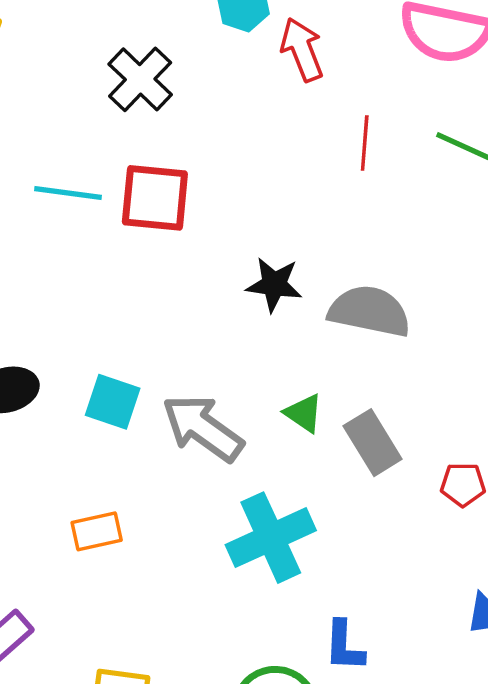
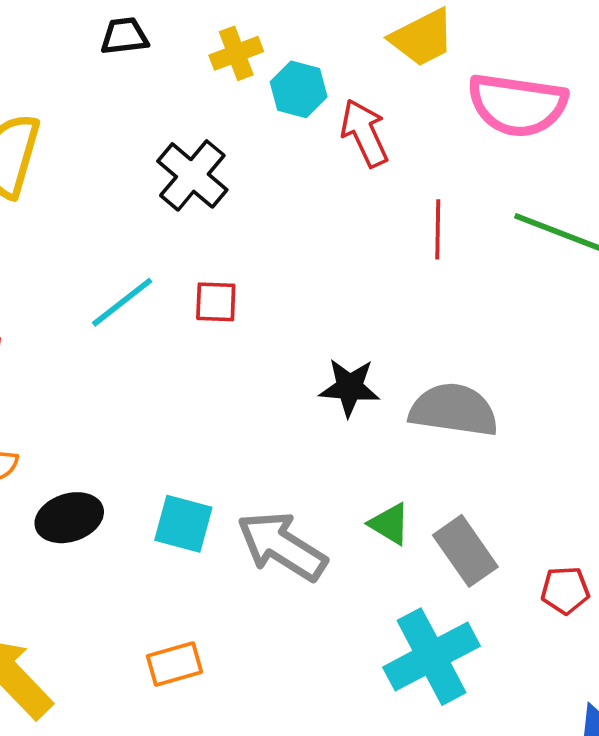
cyan line: (68, 193) -> (122, 302), turned -42
red square: (155, 198) -> (216, 302), size x0.6
cyan cross: (271, 538) -> (432, 657), moved

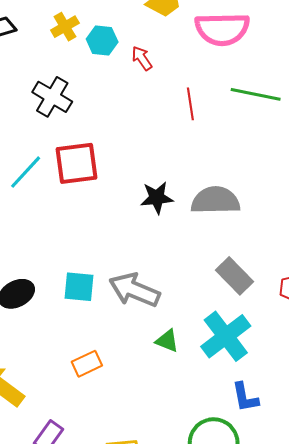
red arrow: (364, 133) -> (142, 58), size x0.7
red square: (216, 302) -> (76, 163), size x1.8
green triangle: (390, 524) -> (167, 341), moved

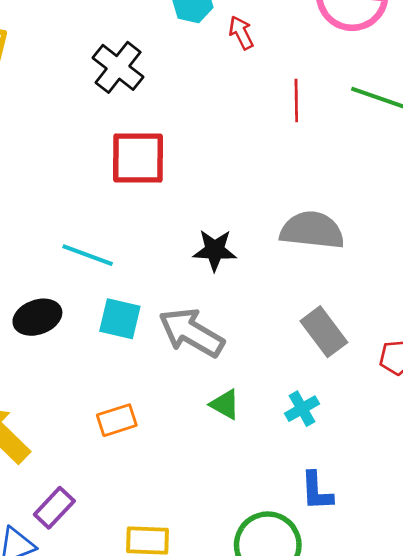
cyan line: (26, 172) -> (88, 255), moved, turned 60
black star: (157, 198) -> (215, 250), moved
cyan cross: (226, 336) -> (302, 409), size x0.5

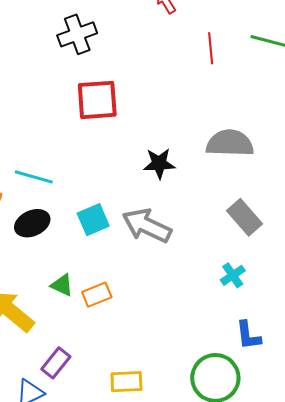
black cross: (118, 67) -> (77, 34), turned 36
cyan line: (88, 255) -> (34, 177), moved
cyan square: (120, 319) -> (93, 220), turned -32
green triangle: (225, 404) -> (62, 285), moved

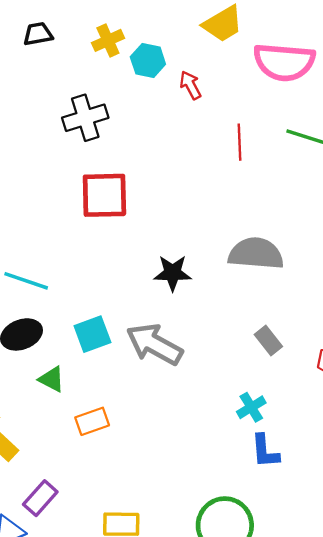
gray rectangle: (244, 217) -> (268, 341), size x0.7
green triangle: (62, 285) -> (52, 379), moved
blue L-shape: (248, 335) -> (265, 451), moved

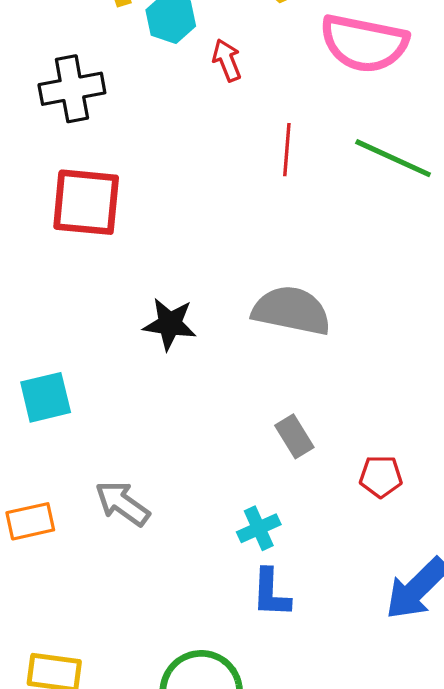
gray arrow: (154, 344) -> (122, 503), moved, size x0.7

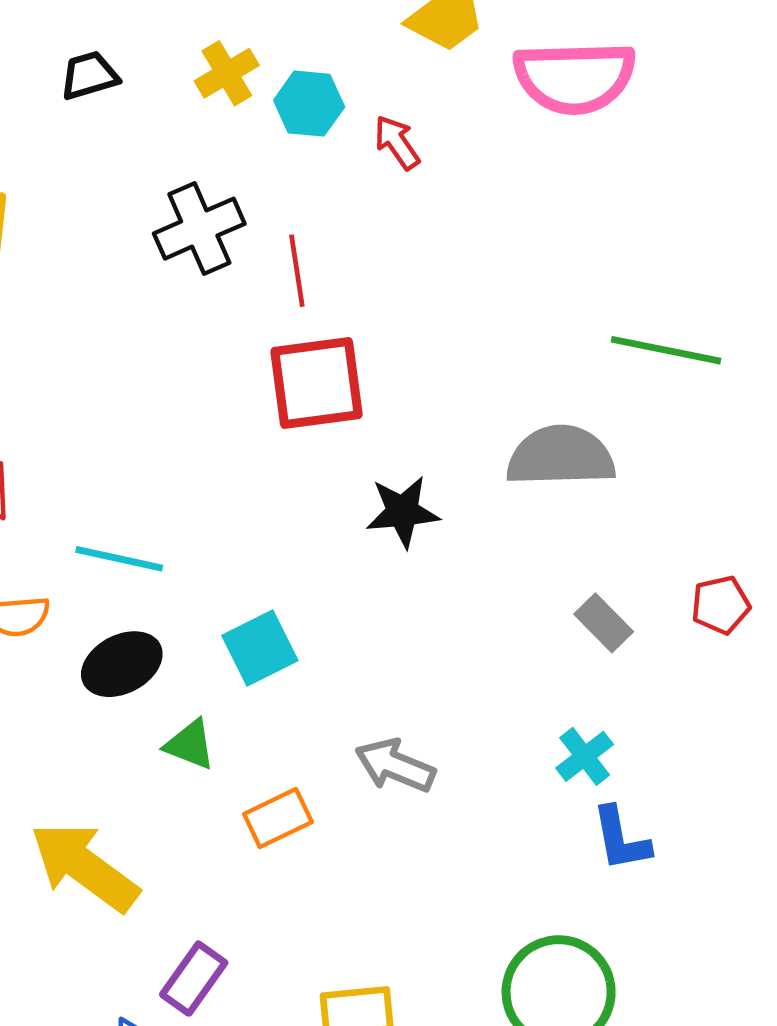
red line: (287, 150) -> (297, 271), moved
green line: (393, 158) -> (666, 350), moved
red square: (86, 202) -> (316, 383), moved
red pentagon: (381, 476) -> (721, 605), moved

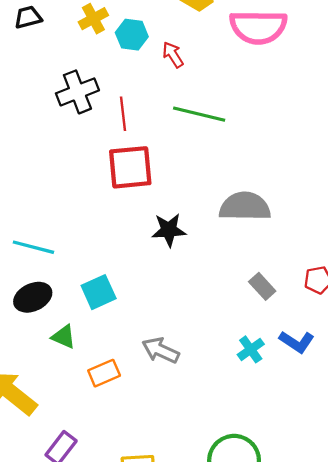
green line: (666, 350) -> (199, 114), moved
blue L-shape: (621, 839) -> (297, 342), moved, turned -48

